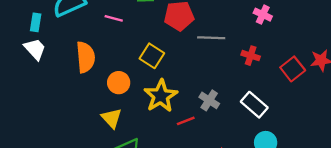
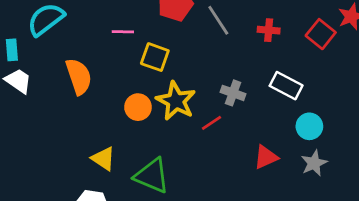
pink line: (114, 18) -> (123, 32), moved
gray line: (211, 38) -> (218, 20), turned 68
orange circle: (119, 83) -> (138, 107), moved
yellow triangle: (112, 118) -> (103, 159), moved

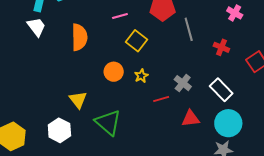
pink line: (123, 32) -> (120, 16), turned -35
yellow star: (176, 101) -> (141, 76), size x0.5
cyan circle: (309, 126) -> (228, 123), size x1.4
red triangle: (266, 157) -> (191, 119), moved

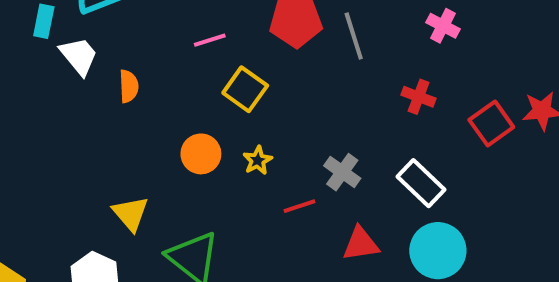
white trapezoid: (36, 27) -> (79, 56), moved
gray line: (189, 29) -> (354, 36), moved
orange semicircle: (79, 37) -> (129, 86), size x0.6

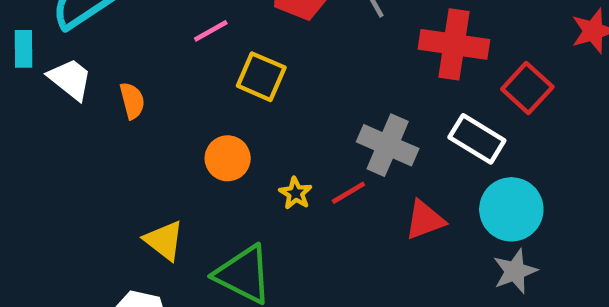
red cross: (419, 97) -> (454, 44), size x1.8
red square: (491, 123) -> (527, 88), moved
yellow star: (258, 160) -> (295, 193), moved
gray cross: (342, 172) -> (388, 145), size x1.4

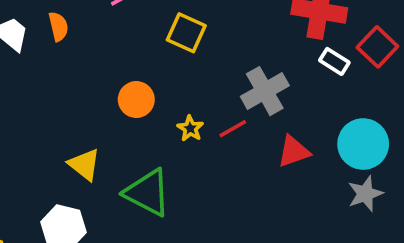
yellow square: (261, 77) -> (186, 33), moved
orange semicircle: (132, 101) -> (58, 26), moved
white rectangle: (477, 139) -> (334, 61), moved, size x0.7
gray cross: (388, 145) -> (265, 91), turned 36

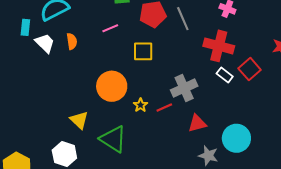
yellow square: (186, 33) -> (143, 51), turned -30
orange circle: (136, 100) -> (112, 86), size x1.5
cyan circle: (363, 144) -> (236, 138), moved
gray star: (365, 194) -> (208, 156), moved, turned 30

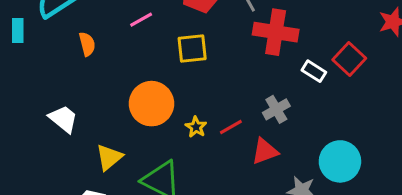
white trapezoid: (45, 43) -> (63, 119), moved
red cross: (219, 46) -> (276, 32), moved
gray cross: (184, 88) -> (276, 109), moved, size x0.7
yellow triangle: (79, 120) -> (109, 157), turned 42
red triangle: (197, 123) -> (265, 151), moved

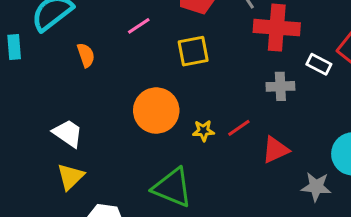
gray cross: (276, 109) -> (280, 86), moved, turned 32
yellow star: (196, 127) -> (203, 131), turned -30
yellow triangle: (109, 157) -> (70, 177), moved

